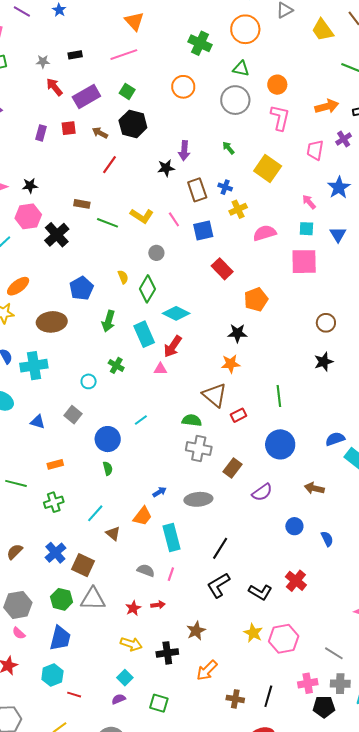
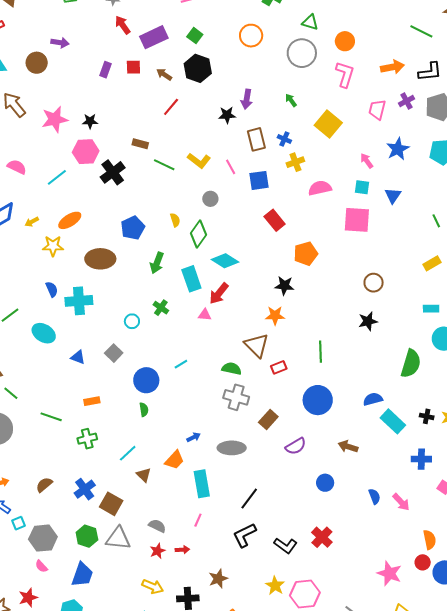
blue semicircle: (327, 539) -> (375, 496), moved
gray semicircle: (146, 570) -> (157, 526), moved

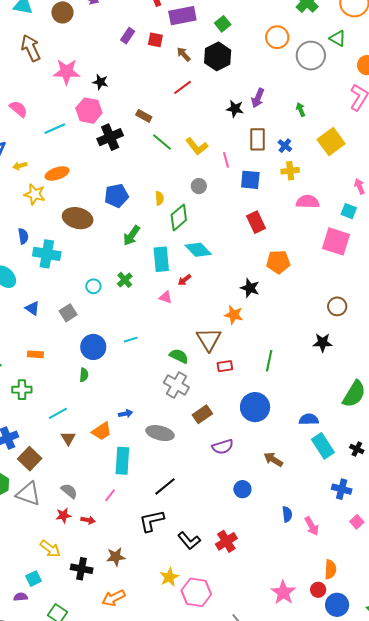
gray circle: (302, 53) -> (311, 56), moved
red arrow: (219, 293) -> (184, 280), size x0.6

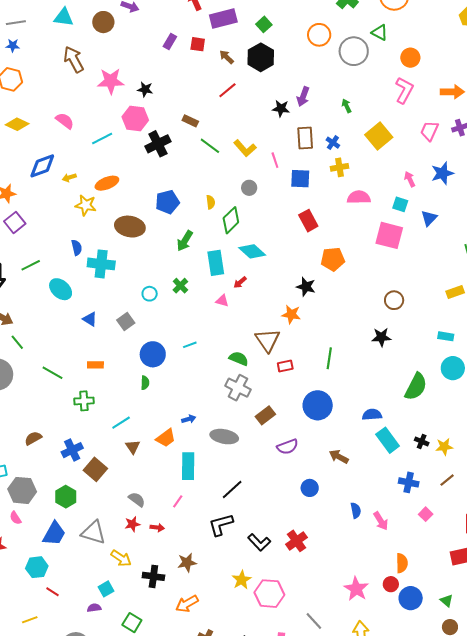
gray triangle: (28, 494) -> (93, 532), moved

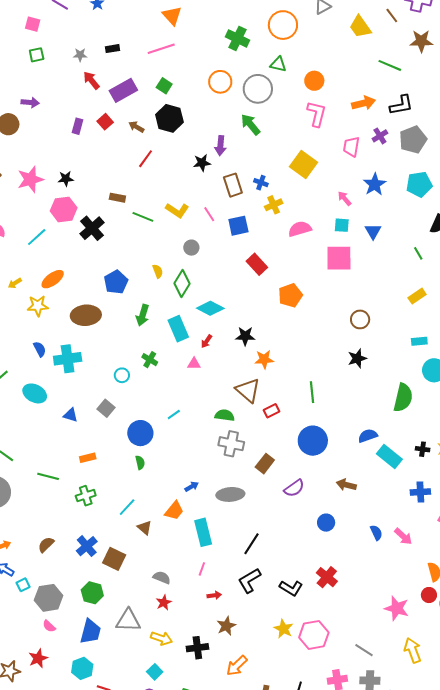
red square: (198, 44) -> (105, 122), turned -35
green arrow: (346, 106) -> (250, 124), moved, size x1.6
black star: (306, 287) -> (245, 336), moved
red arrow: (157, 528) -> (214, 595), moved

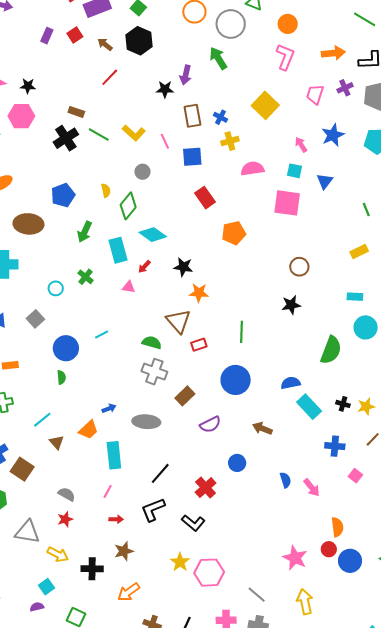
black cross: (92, 228) -> (66, 138), moved
red cross: (327, 577) -> (206, 488), moved

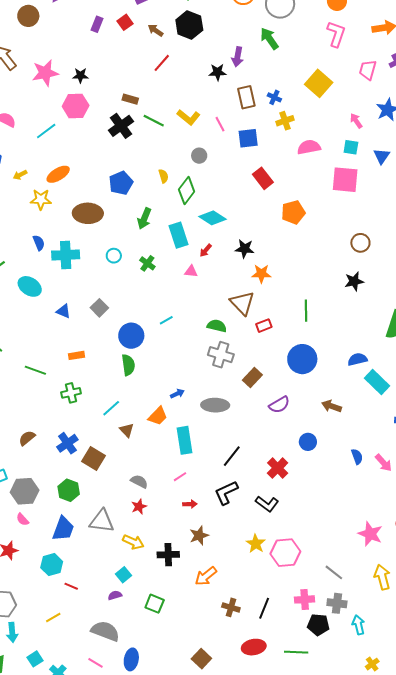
cyan circle: (56, 288) -> (114, 256), moved
green semicircle: (61, 377) -> (128, 365), size x1.5
pink line: (108, 491) -> (180, 477), turned 32

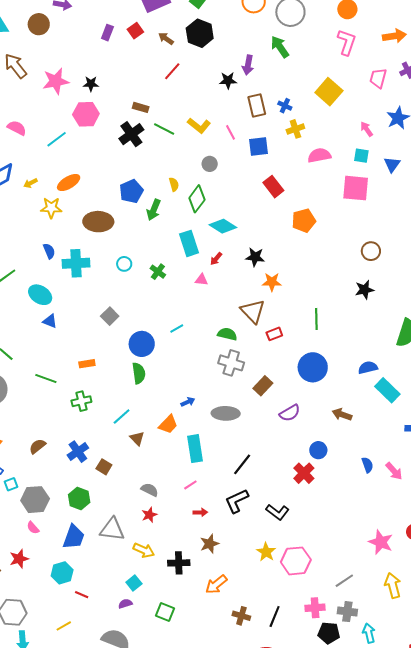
green arrow: (144, 218) -> (154, 210), moved
blue triangle: (63, 311) -> (50, 321), moved
brown square: (94, 458) -> (104, 467), size x0.7
red cross: (278, 468) -> (304, 473), moved
gray line: (334, 572) -> (344, 581), turned -72

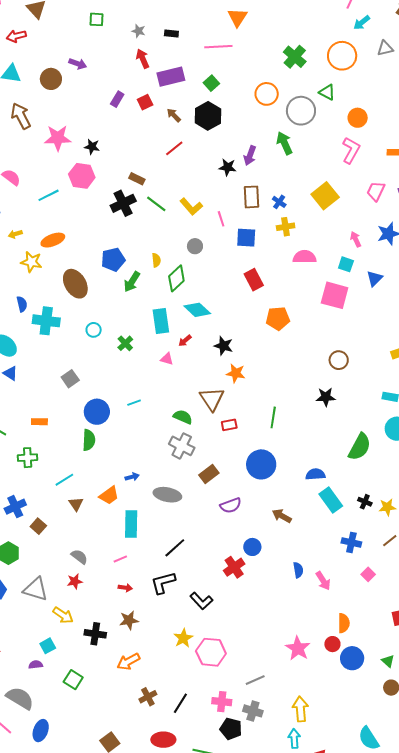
brown ellipse: (98, 222) -> (75, 284), turned 48
yellow arrow: (393, 585) -> (300, 709), moved
brown cross: (241, 616) -> (148, 697), turned 36
cyan arrow: (369, 633) -> (294, 739), moved

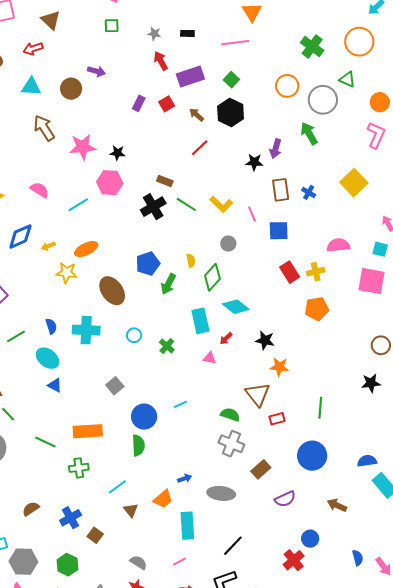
yellow cross: (286, 227) -> (316, 272), moved
blue semicircle: (22, 304) -> (51, 326), moved
orange rectangle: (39, 422) -> (88, 431), size x1.8

